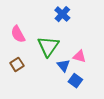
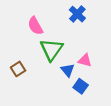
blue cross: (62, 14) -> (77, 14), moved
pink semicircle: (18, 34) -> (35, 26), moved

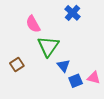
pink triangle: (85, 60) -> (94, 78), moved
blue square: (81, 86) -> (76, 81), turned 32

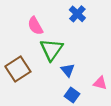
brown square: (17, 65) -> (18, 69), size x1.6
blue square: (76, 81) -> (72, 95), moved, turned -32

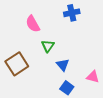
blue cross: (77, 14) -> (72, 13), turned 35
green triangle: (51, 50) -> (48, 46), size x0.6

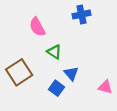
green triangle: (48, 46) -> (54, 52), turned -32
blue square: (67, 88) -> (57, 88), moved

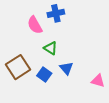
blue cross: (81, 14) -> (56, 13), moved
blue square: (57, 88) -> (44, 74), moved

